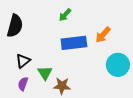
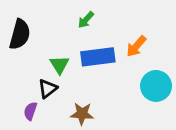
black triangle: (23, 61) -> (48, 89), moved
green triangle: (45, 73) -> (59, 65), moved

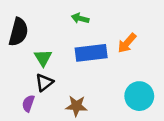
green arrow: (86, 20) -> (80, 18), turned 63
green triangle: (59, 65) -> (43, 58), moved
cyan circle: (156, 86) -> (139, 96), moved

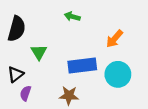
blue rectangle: (91, 53) -> (82, 65), moved
black triangle: (44, 82) -> (16, 74), moved
cyan circle: (139, 96) -> (118, 74), moved

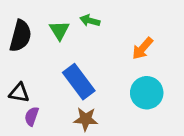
green triangle: (39, 52) -> (59, 30), moved
blue rectangle: (82, 65) -> (79, 82), moved, turned 60
black triangle: (16, 74) -> (19, 93), turned 48

